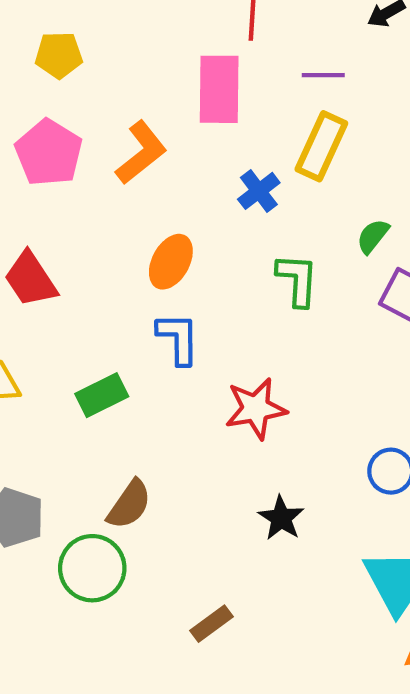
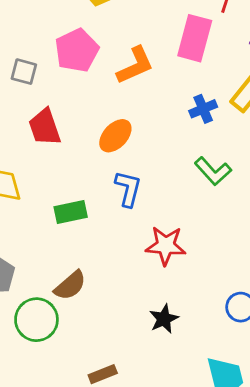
orange ellipse: (171, 262) -> (115, 136), moved
green L-shape: (297, 280) -> (213, 171), turned 120

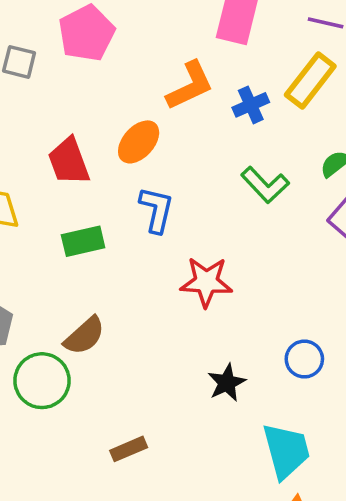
orange L-shape: (135, 65) -> (190, 86), moved
red trapezoid: (45, 127) -> (69, 161), moved
black star: (164, 319) -> (227, 383), moved

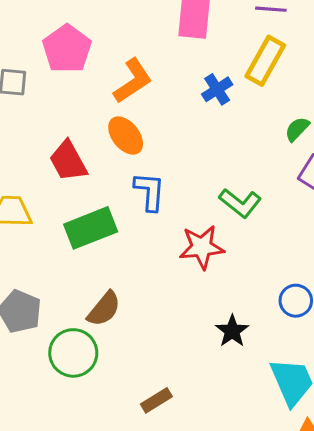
orange L-shape: (190, 86) -> (133, 81), moved
orange ellipse: (139, 142) -> (126, 136), turned -72
green L-shape: (265, 185) -> (240, 203), moved
green rectangle: (83, 241) -> (91, 228), size x1.4

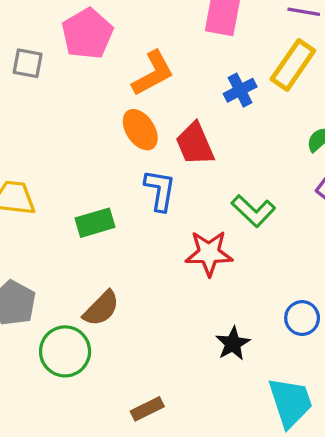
red trapezoid: (68, 161) -> (195, 144), moved
green rectangle: (91, 228) -> (95, 223), size x0.7

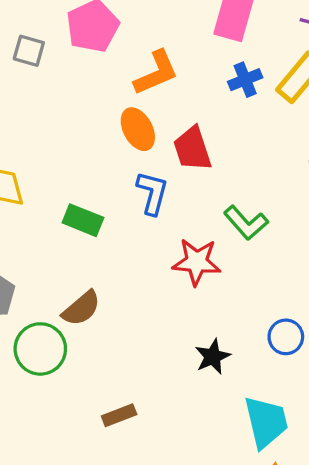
blue cross: (240, 90) -> (245, 80), moved
green rectangle: (95, 223) -> (83, 220), turned 33

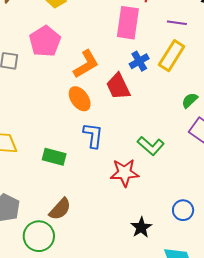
red trapezoid: (192, 149) -> (118, 86), moved

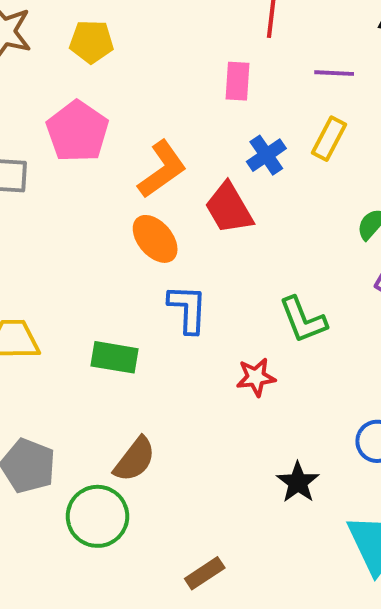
pink rectangle: (128, 23) -> (238, 81), size x0.6
yellow rectangle: (172, 56) -> (329, 139), size x0.7
green L-shape: (151, 146) -> (303, 320), turned 32
red star: (125, 173) -> (256, 377), size x0.7

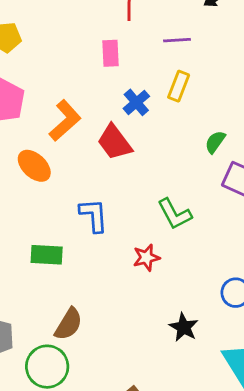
orange ellipse: (155, 239) -> (34, 166), moved

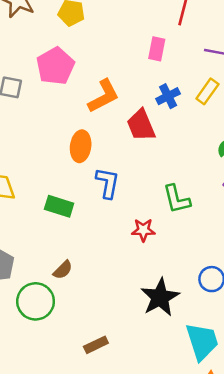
orange ellipse: (34, 166) -> (81, 146), moved, turned 40
brown semicircle: (69, 324) -> (63, 270), size x0.7
black star: (184, 327) -> (160, 297), size x1.5

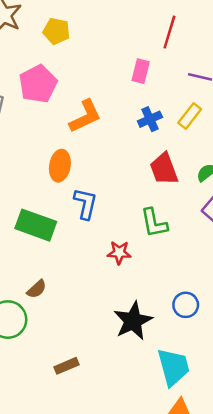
red trapezoid: (141, 125) -> (164, 169), moved
green rectangle: (59, 206) -> (36, 225), size x1.4

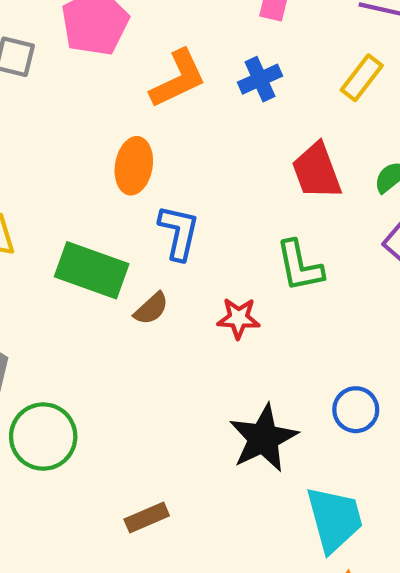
blue cross: (150, 119) -> (260, 79), moved
brown semicircle: (37, 289) -> (151, 309), moved

